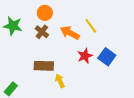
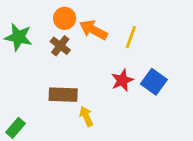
yellow line: (91, 26) -> (131, 37), turned 56
orange arrow: (70, 33) -> (93, 30), moved

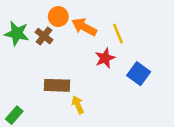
yellow line: (131, 37) -> (118, 33), turned -42
brown cross: (60, 46) -> (44, 36), moved
red star: (122, 80) -> (105, 58), moved

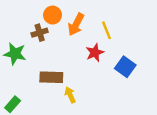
orange arrow: (84, 27) -> (76, 24), turned -90
green star: (17, 33) -> (15, 54), moved
brown cross: (44, 36) -> (40, 33), turned 35

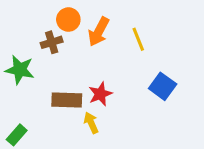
red star: (95, 53) -> (100, 94), moved

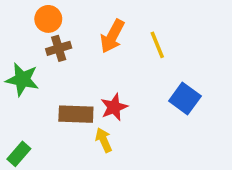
orange circle: (68, 20) -> (48, 19), moved

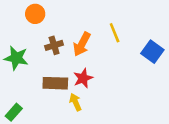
orange arrow: (112, 36) -> (82, 44), moved
brown cross: (59, 48) -> (54, 45), moved
blue square: (185, 99) -> (152, 52), moved

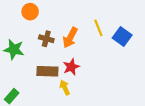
brown cross: (54, 45) -> (46, 39), turned 32
blue square: (152, 52) -> (122, 37), moved

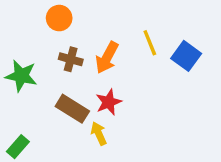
orange circle: (30, 12) -> (59, 18), moved
brown rectangle: (47, 71) -> (72, 109), turned 30

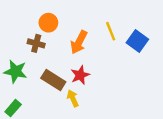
orange circle: (59, 18) -> (48, 23), moved
brown cross: (71, 59) -> (36, 43), moved
green star: (21, 76) -> (15, 71), moved

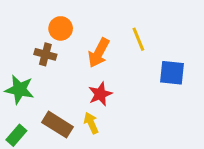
blue square: (137, 41) -> (172, 73), moved, turned -30
brown rectangle: (53, 80) -> (58, 125), moved

